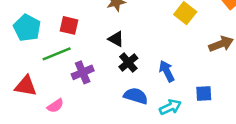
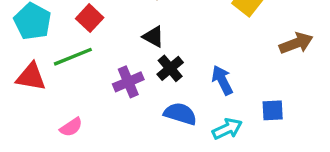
red square: (69, 25) -> (90, 18), turned 30
purple cross: (83, 72) -> (128, 82), moved
red triangle: (26, 86) -> (31, 77), moved

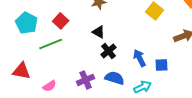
red triangle: (31, 77) -> (22, 71), moved
purple cross: (128, 82) -> (86, 80), moved
blue square: (273, 110) -> (162, 65), moved

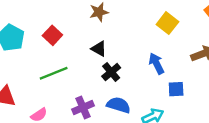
green line: (51, 44) -> (54, 73), moved
blue arrow: (140, 58) -> (156, 63), moved

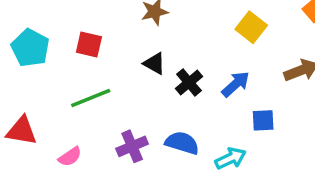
red square: (52, 35) -> (89, 44), turned -30
blue arrow: (156, 63) -> (236, 84), turned 75
black cross: (111, 72) -> (189, 82), moved

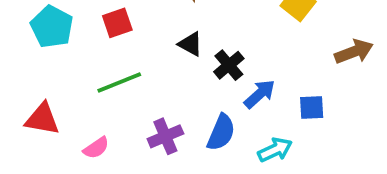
red square: (89, 44) -> (117, 23), turned -32
blue arrow: (236, 84) -> (260, 94), moved
blue semicircle: (182, 143) -> (221, 132), turned 96

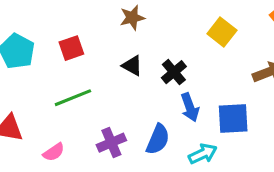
black cross: (229, 65) -> (174, 72), moved
blue arrow: (260, 94) -> (190, 107), turned 112
blue square: (312, 107) -> (233, 119), size x1.5

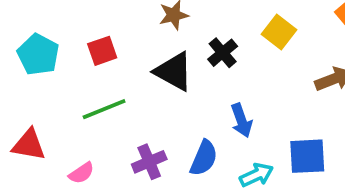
black triangle: (132, 66) -> (174, 71), size x1.6
black cross: (174, 72) -> (223, 53), moved
blue square: (233, 119) -> (307, 156), moved

